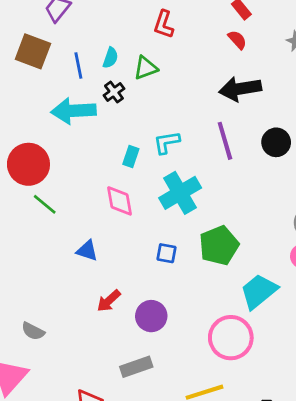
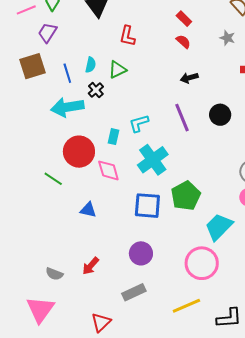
brown square: (33, 51) -> (32, 66), turned -32
black arrow: (240, 89) -> (189, 78), size x0.6
red circle: (28, 164) -> (79, 152), moved
blue square: (167, 253) -> (147, 206), size x1.8
red arrow: (109, 301) -> (91, 266), moved

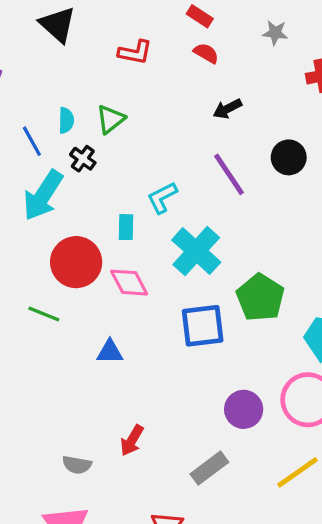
red L-shape: (127, 36) -> (135, 52), moved, turned -80
cyan arrow: (67, 107) -> (43, 195), turned -36
purple circle: (141, 253) -> (244, 409), moved

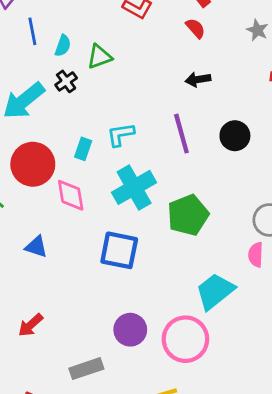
blue line: (32, 141) -> (32, 31), moved
green pentagon: (260, 298) -> (188, 215), moved

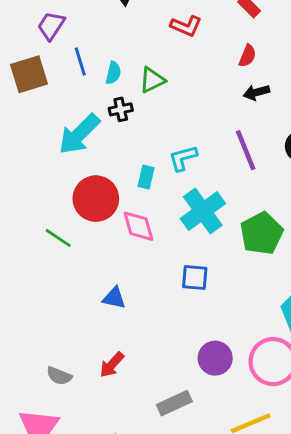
red semicircle: (195, 28) -> (247, 56), moved, turned 70
black cross: (66, 81) -> (121, 109), turned 30
blue triangle: (36, 247) -> (114, 298), moved
blue square: (119, 250) -> (195, 278), size x0.7

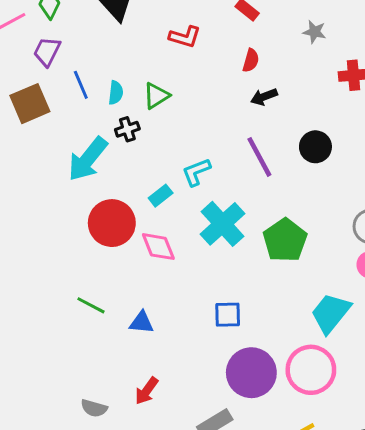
cyan rectangle: (146, 177) -> (161, 196), turned 45
green line: (58, 238) -> (91, 305), moved
blue square: (195, 278) -> (228, 315), moved
purple circle: (215, 358) -> (251, 373), size x1.4

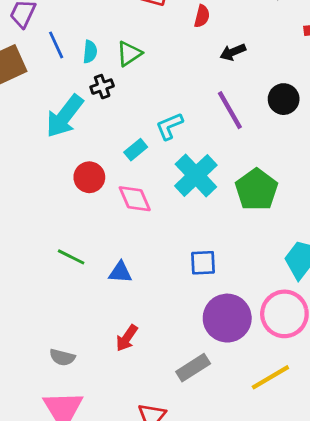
red semicircle: (251, 60) -> (202, 16), moved
red circle: (112, 223) -> (89, 177), size x0.7
gray semicircle: (94, 408) -> (62, 357), moved

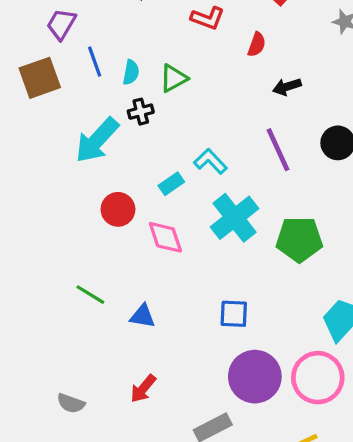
cyan L-shape: (169, 126) -> (210, 161), turned 64
green pentagon: (256, 190) -> (299, 239), turned 30

